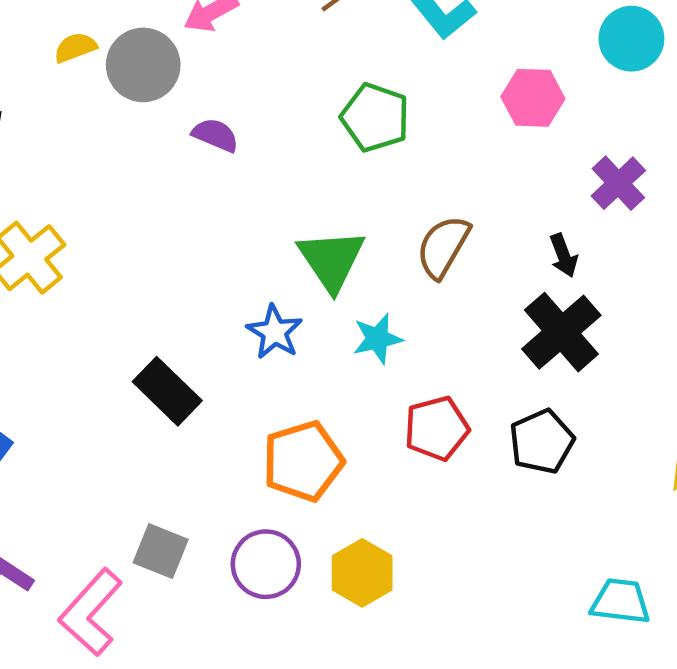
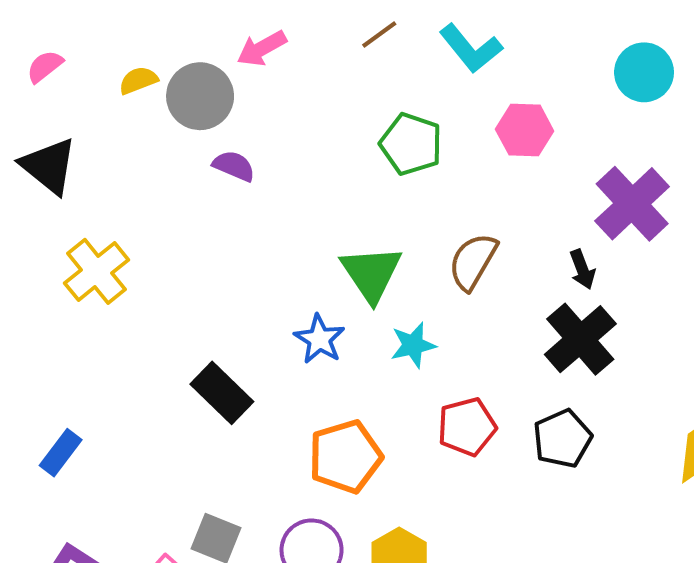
pink hexagon: (533, 98) -> (525, 130), moved
purple semicircle: (215, 135) -> (234, 166), moved
purple cross: (618, 183) -> (632, 204), size x1.5

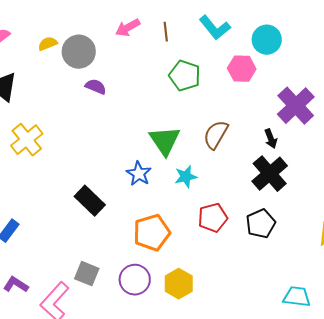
brown line: (379, 34) -> (166, 32), moved, turned -60
pink arrow: (262, 48) -> (128, 28), moved
cyan circle: (644, 72) -> (267, 40), moved

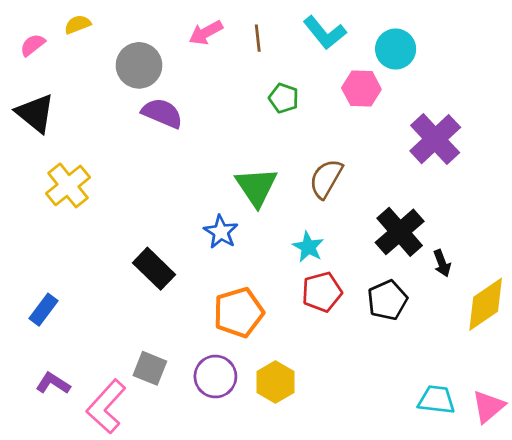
yellow semicircle: (48, 44) -> (78, 24), moved
green pentagon: (185, 76) -> (284, 98), size x0.7
purple semicircle: (96, 87) -> (162, 113), size x1.4
black arrow: (271, 139) -> (442, 263), moved
cyan star: (186, 177) -> (308, 247), moved, turned -30

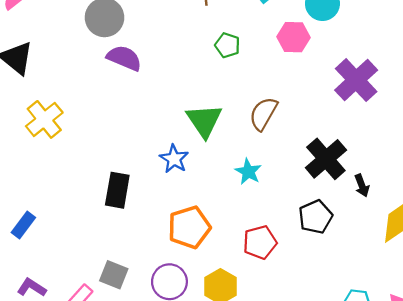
black rectangle: (154, 269) -> (117, 190), turned 56
red pentagon: (322, 292) -> (260, 242), moved

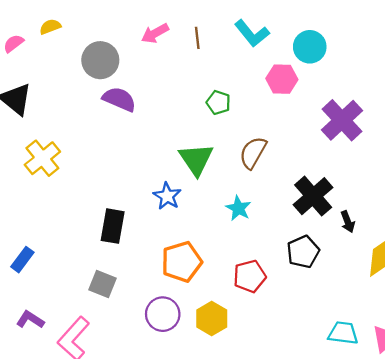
green pentagon: (227, 45) -> (218, 102), moved
gray square: (114, 275) -> (103, 284), moved

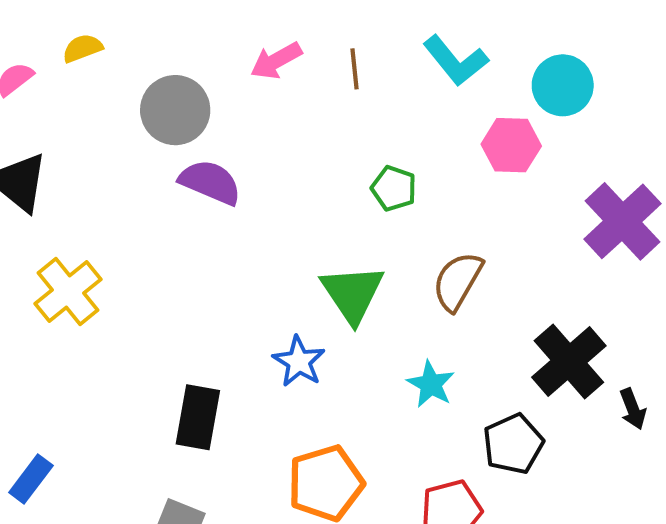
black pentagon: (303, 252) -> (513, 444), moved

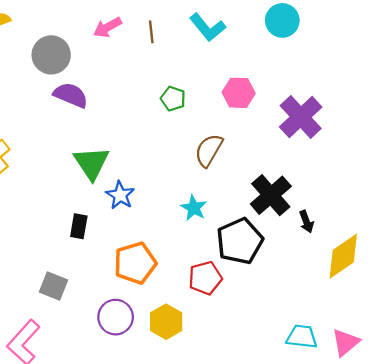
cyan circle: (563, 85) -> (282, 20), moved
pink hexagon: (511, 145) -> (239, 93), moved
green triangle: (352, 294) -> (91, 163), moved
black rectangle: (198, 417) -> (79, 226), moved, size x0.7
black pentagon: (513, 444) -> (240, 241), size x1.4

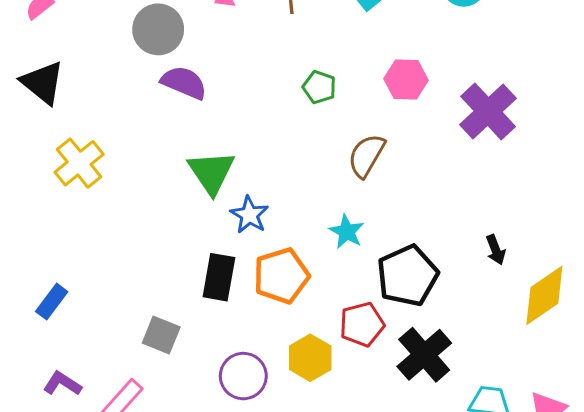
black cross: (271, 195) -> (424, 355), moved
black rectangle: (79, 226) -> (219, 277), moved, size x1.4
orange pentagon: (135, 263) -> (281, 276), moved
yellow hexagon: (166, 322) -> (310, 358), moved

